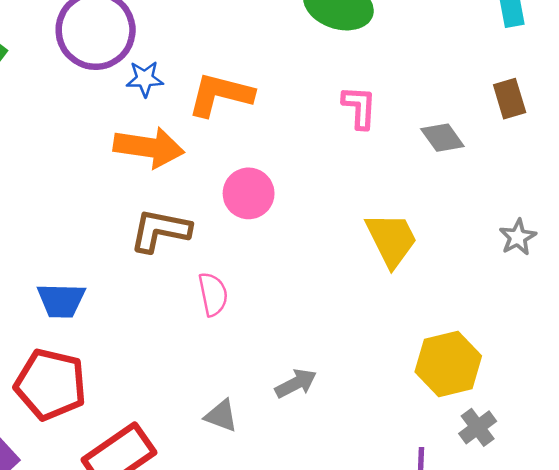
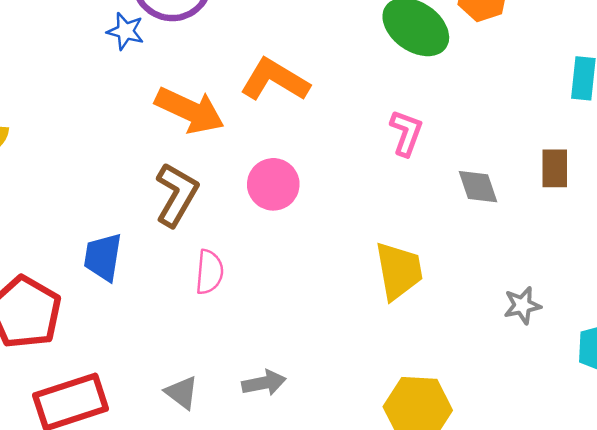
blue star: (145, 79) -> (125, 31), moved
brown L-shape: (160, 230) -> (177, 195), turned 92
blue trapezoid: (61, 300) -> (103, 257), moved, turned 81

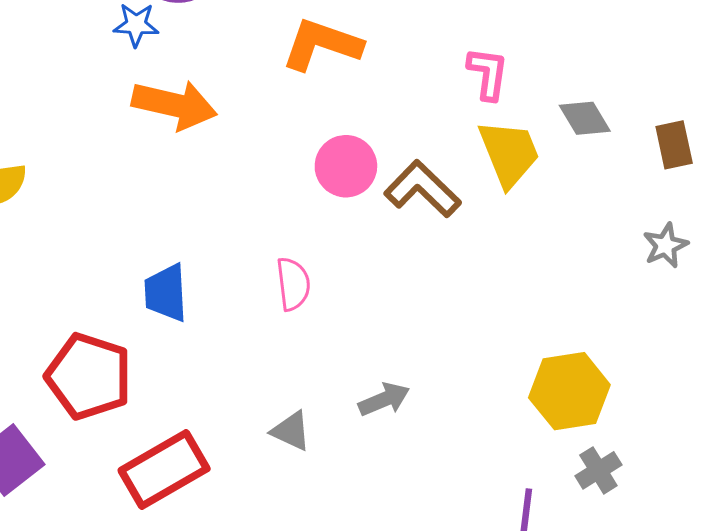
orange arrow: (190, 110) -> (174, 105), moved
brown rectangle: (555, 168) -> (674, 145), moved
brown L-shape: (177, 195) -> (422, 189), moved, turned -64
yellow trapezoid: (399, 271) -> (509, 153), moved

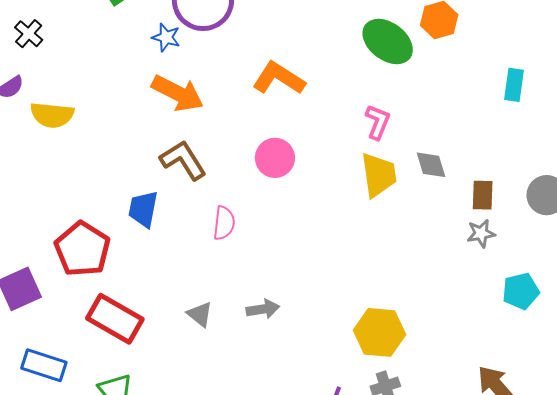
brown L-shape: (422, 189) -> (183, 160), moved
gray star: (665, 245) -> (481, 233), moved
red rectangle: (164, 470) -> (115, 319), turned 46

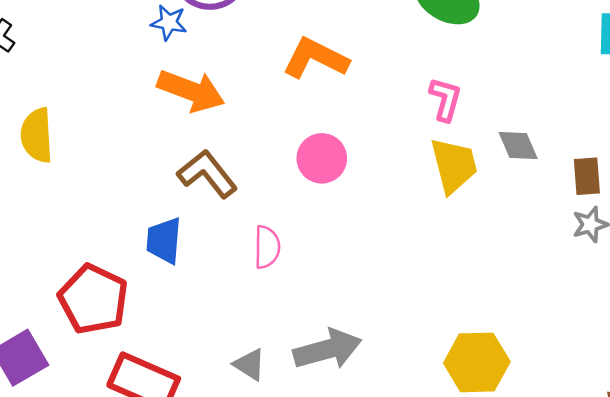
yellow semicircle: (52, 115) -> (37, 135), turned 87
gray arrow: (263, 309) -> (327, 349), size x1.6

